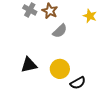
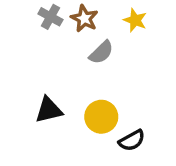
yellow star: (90, 16) -> (135, 20), moved

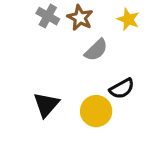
black triangle: (49, 110) -> (46, 105), turned -36
black semicircle: (132, 140) -> (122, 89), moved

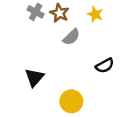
black semicircle: (122, 89) -> (105, 66), moved
yellow circle: (96, 111) -> (71, 101), moved

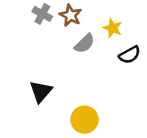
yellow star: (95, 14) -> (113, 28), moved
black semicircle: (105, 66) -> (130, 55), moved

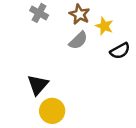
brown star: (70, 15) -> (80, 14), moved
yellow circle: (85, 120) -> (52, 111), moved

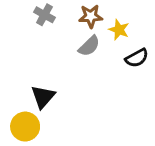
brown star: (80, 14) -> (91, 16), turned -30
yellow circle: (52, 111) -> (25, 127), moved

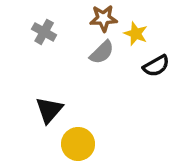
gray cross: (44, 15) -> (44, 32), moved
yellow circle: (25, 127) -> (78, 144), moved

